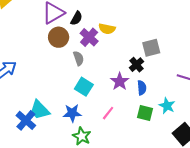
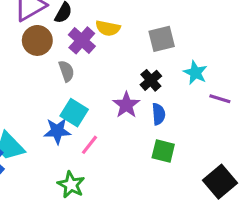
gray square: (151, 48) -> (162, 39), moved
cyan star: (167, 106) -> (195, 73), moved
blue star: (72, 113) -> (57, 131), moved
pink line: (108, 113) -> (89, 145), moved

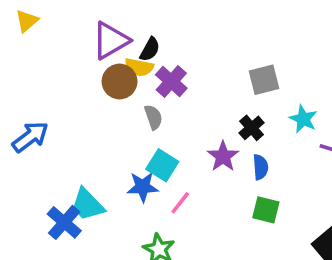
yellow semicircle: (108, 28) -> (139, 67), moved

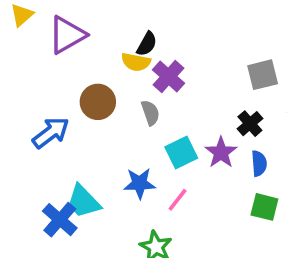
purple triangle: (111, 40) -> (67, 35), moved
brown circle: (120, 81) -> (98, 102), moved
blue arrow: (30, 137) -> (51, 133), moved
cyan square: (162, 165) -> (181, 153), moved, turned 32

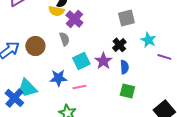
brown circle: (98, 102) -> (35, 46), moved
pink line: (178, 200) -> (79, 87), turned 40

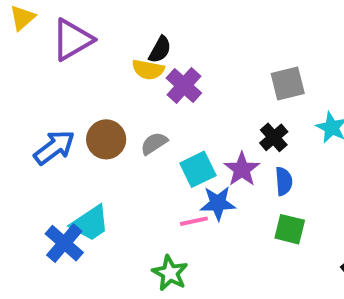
gray semicircle: (64, 39) -> (154, 143), moved, turned -104
blue star: (58, 78) -> (218, 203), moved
cyan trapezoid: (27, 88) -> (90, 223), turned -80

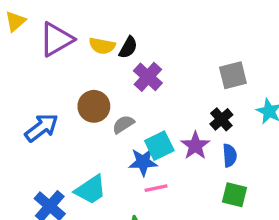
yellow semicircle: (148, 70) -> (102, 46), moved
brown circle: (106, 139) -> (94, 106), moved
blue star: (218, 203) -> (143, 162), moved
cyan trapezoid: (90, 223) -> (91, 190), moved

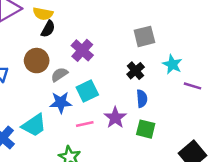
black semicircle: (128, 47) -> (48, 29), moved
purple cross: (148, 77) -> (82, 50), moved
purple star: (195, 146) -> (115, 118), moved
blue star: (143, 162) -> (61, 102), moved

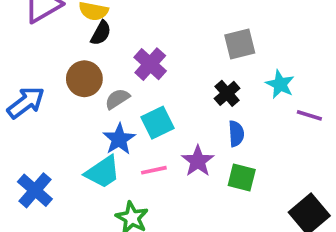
blue star: (61, 102) -> (119, 139), turned -30
cyan trapezoid: (34, 125) -> (103, 172), moved

